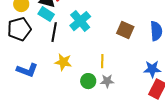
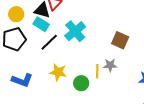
black line: (54, 32) -> (49, 42), turned 36
green circle: (88, 81) -> (81, 83), moved
gray star: (107, 81) -> (110, 65), moved

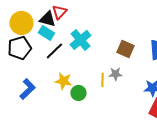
yellow circle: (16, 14) -> (21, 23), size x1.5
blue L-shape: (22, 80) -> (27, 89), turned -65
green circle: (81, 83) -> (78, 93), moved

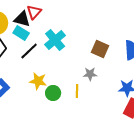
yellow line: (102, 80) -> (77, 91), moved

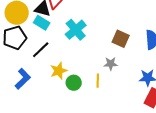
black line: (29, 51) -> (41, 50), moved
yellow star: (38, 81) -> (59, 71), turned -30

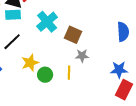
cyan rectangle: (42, 23) -> (13, 15), turned -35
brown square: (121, 39) -> (73, 35), moved

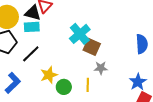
cyan cross: (47, 22) -> (80, 34), moved
blue star: (119, 70) -> (138, 82), turned -30

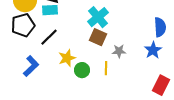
brown square: (92, 47) -> (98, 37), moved
blue star: (138, 82) -> (153, 50), moved

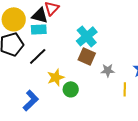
blue L-shape: (31, 66) -> (31, 100), moved
yellow line: (106, 68) -> (125, 89), moved

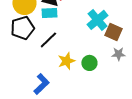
brown square: (87, 56) -> (113, 32), moved
green circle: (71, 89) -> (89, 63), moved

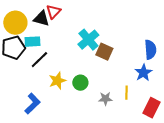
cyan rectangle: (49, 13) -> (32, 42), moved
gray star: (118, 54) -> (105, 99), moved

